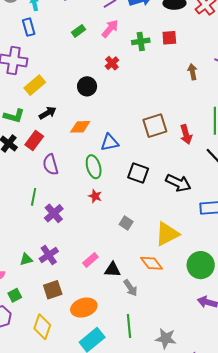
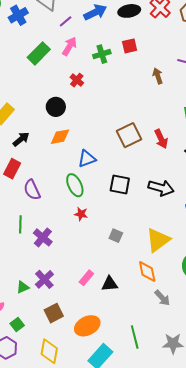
green rectangle: (79, 31) -> (39, 53), size x1.6
orange diamond: (80, 127) -> (60, 137), moved
orange diamond: (152, 263) -> (147, 271), turned 35
gray arrow: (130, 288) -> (162, 298), moved

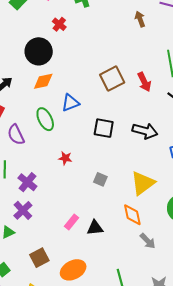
black circle: (56, 107) -> (39, 51), size x1.4
green ellipse: (75, 185) -> (45, 119), moved
purple cross: (44, 279) -> (23, 210), moved

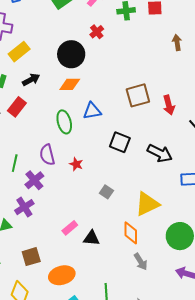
purple semicircle: (16, 135) -> (47, 155), moved

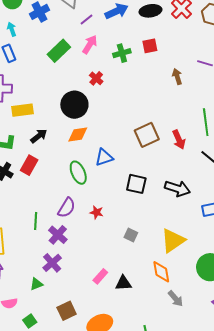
yellow rectangle: (19, 52) -> (23, 110), turned 40
purple semicircle: (47, 155) -> (67, 208), turned -125

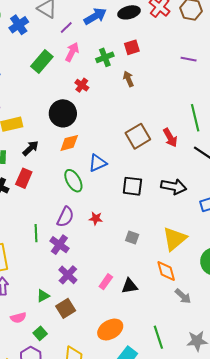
brown arrow: (177, 77) -> (128, 79), moved
purple cross: (52, 263) -> (68, 275), moved
brown square: (67, 311) -> (66, 308), moved

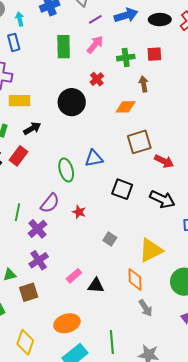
green rectangle: (42, 61) -> (64, 47), turned -55
red arrow: (170, 138) -> (164, 161), moved, turned -48
orange diamond: (69, 143) -> (126, 107), moved

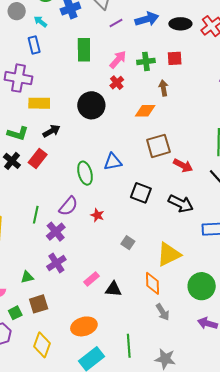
cyan arrow: (20, 19) -> (40, 22), turned -40
pink arrow: (95, 45) -> (118, 60), moved
brown square: (29, 292) -> (39, 304), moved

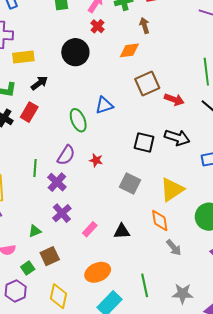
black square: (141, 193) -> (144, 142), moved
gray square: (128, 243) -> (130, 183), size x1.5
pink rectangle: (92, 279) -> (90, 229), moved

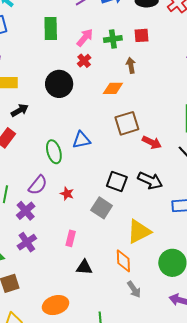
gray square: (130, 183) -> (102, 208), moved
pink rectangle: (90, 229) -> (71, 238), moved, turned -35

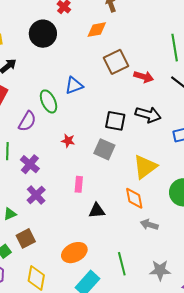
purple semicircle: (38, 185) -> (27, 121), moved
gray arrow: (134, 289) -> (149, 225), turned 150

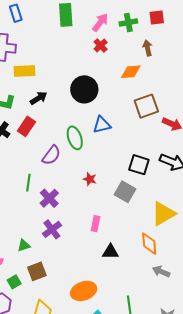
black circle: (43, 34) -> (84, 89), moved

